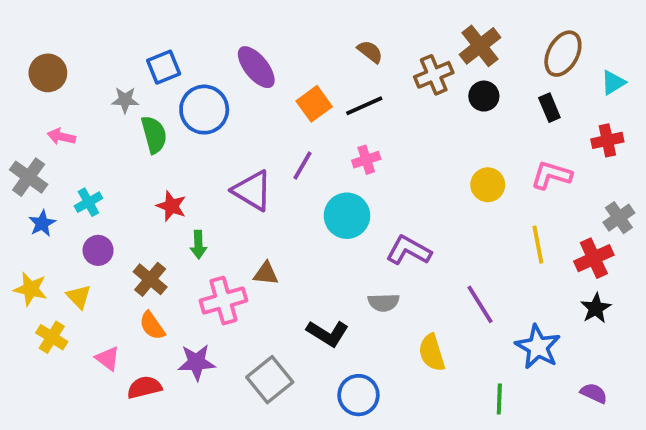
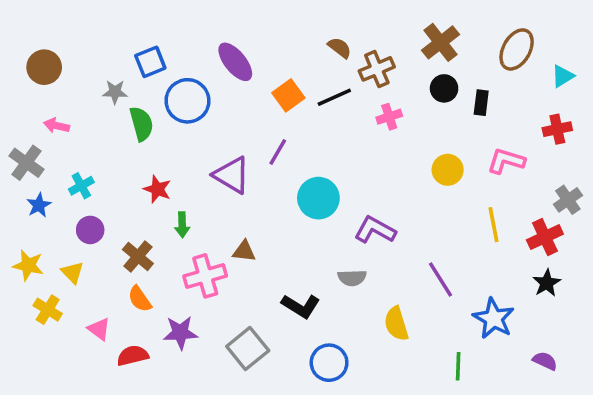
brown cross: (434, 75) -> (377, 69), moved
black rectangle: (549, 108) -> (481, 103), moved, turned 30
pink cross: (366, 160) -> (389, 117), moved

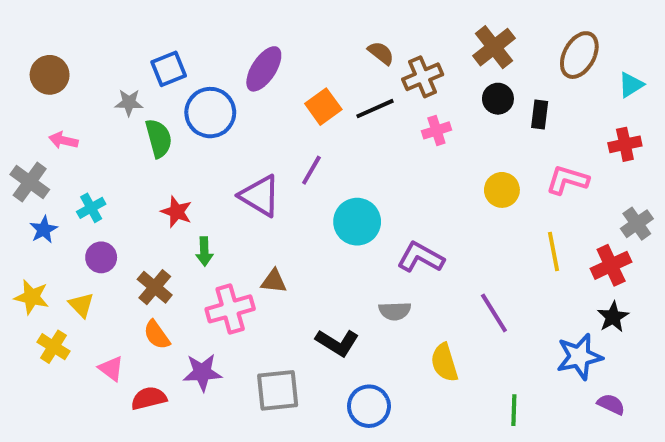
purple ellipse: (235, 62) -> (264, 69), turned 72
blue star: (494, 318) -> (579, 357), moved, turned 30
gray square: (248, 349) -> (278, 390), turned 33

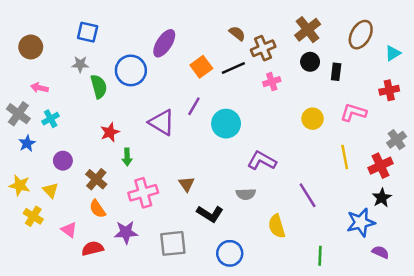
blue square: (169, 69) -> (88, 32), moved, turned 35
cyan cross: (91, 208) -> (51, 119), moved
red star: (177, 212) -> (110, 132), turned 30
cyan circle: (357, 222) -> (226, 124), moved
brown triangle: (274, 281) -> (186, 184), moved, turned 49

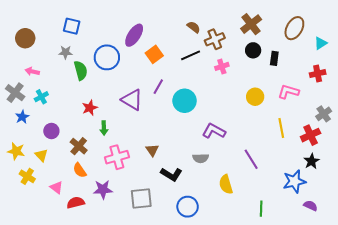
orange square: (201, 67) -> (154, 54), moved

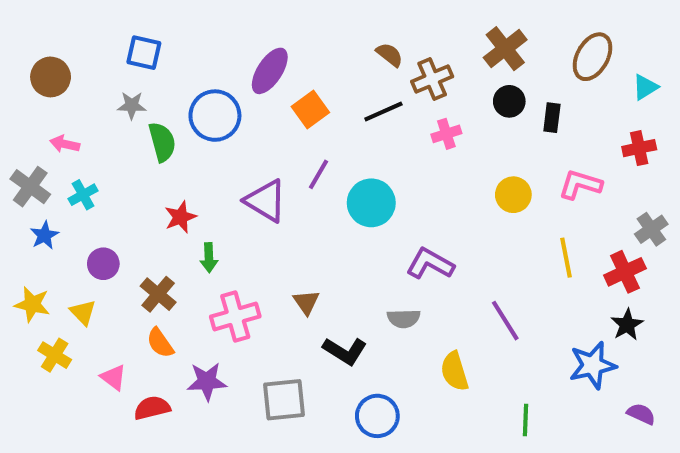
purple semicircle: (311, 206) -> (641, 414), moved

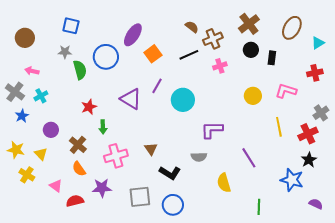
purple L-shape: (430, 264) -> (212, 130), turned -30
blue star: (592, 365) -> (292, 180), turned 30
blue circle: (377, 416) -> (173, 205), moved

